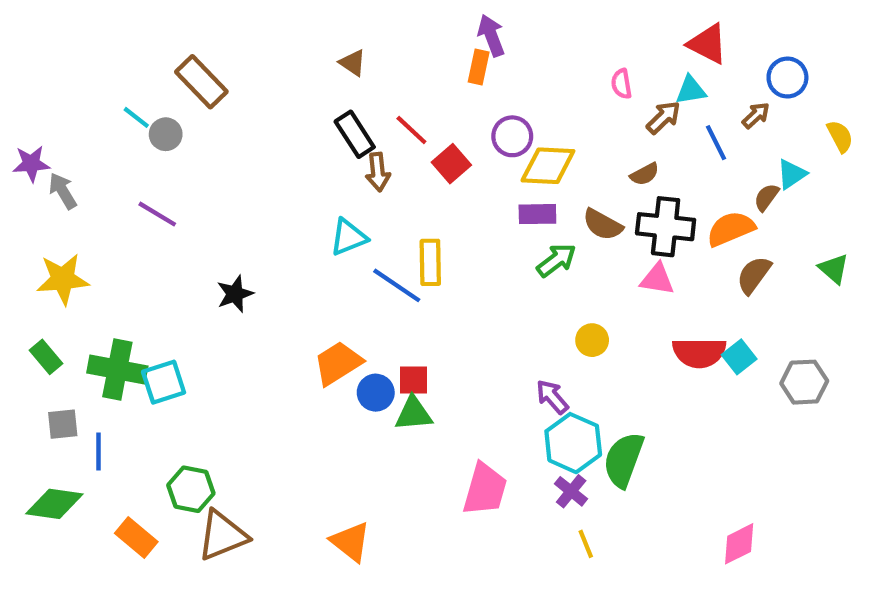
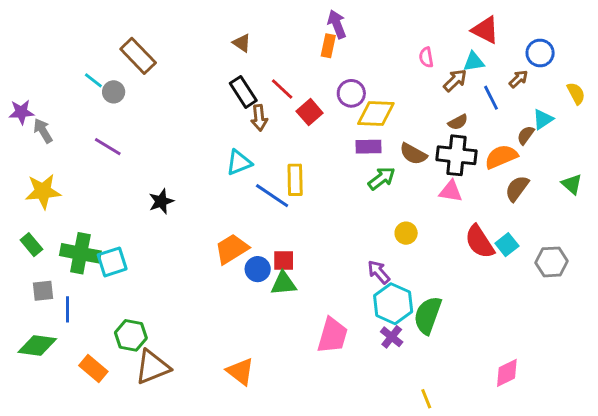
brown semicircle: (645, 174) -> (458, 122), moved
red semicircle: (699, 353) -> (480, 242), turned 57
yellow line: (586, 544) -> (426, 399), moved

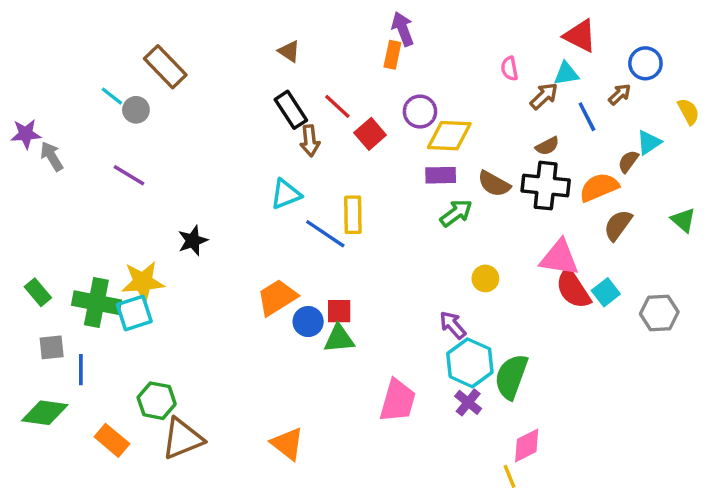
yellow star: (43, 191) -> (143, 282), moved
pink triangle: (451, 191) -> (559, 258), moved, size x1.4
pink diamond: (507, 373) -> (527, 445), moved

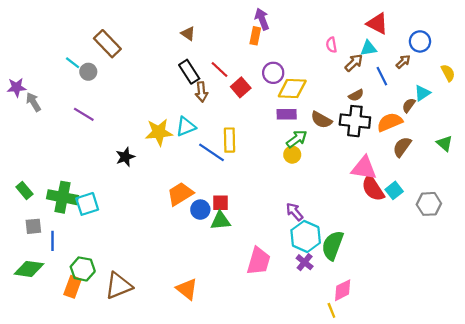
yellow circle: (485, 278) -> (292, 155), moved
yellow star: (143, 282) -> (159, 132), moved
green hexagon: (157, 401) -> (83, 269), moved
orange rectangle: (112, 440) -> (73, 287), turned 70

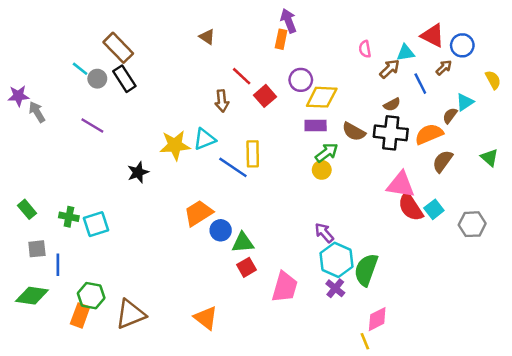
red triangle: (377, 24) -> (433, 35), moved
black rectangle: (189, 72) -> (124, 79), moved
green cross: (63, 197) -> (69, 217), size x0.6
red square: (221, 203) -> (247, 267), moved, turned -30

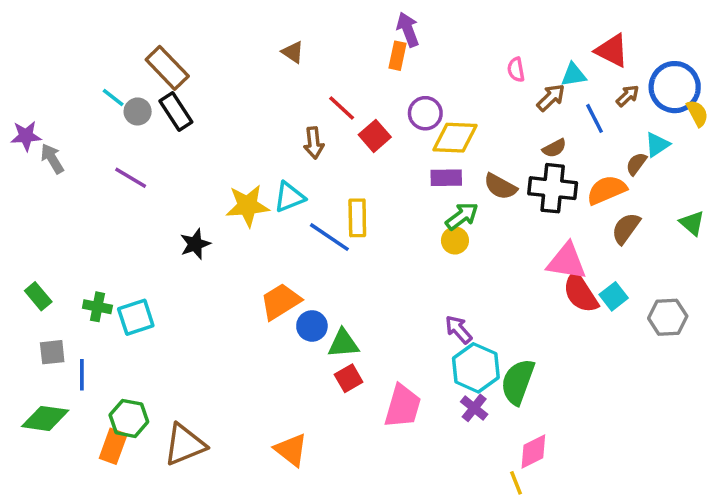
blue circle: (462, 45) -> (675, 87), moved, size x1.5

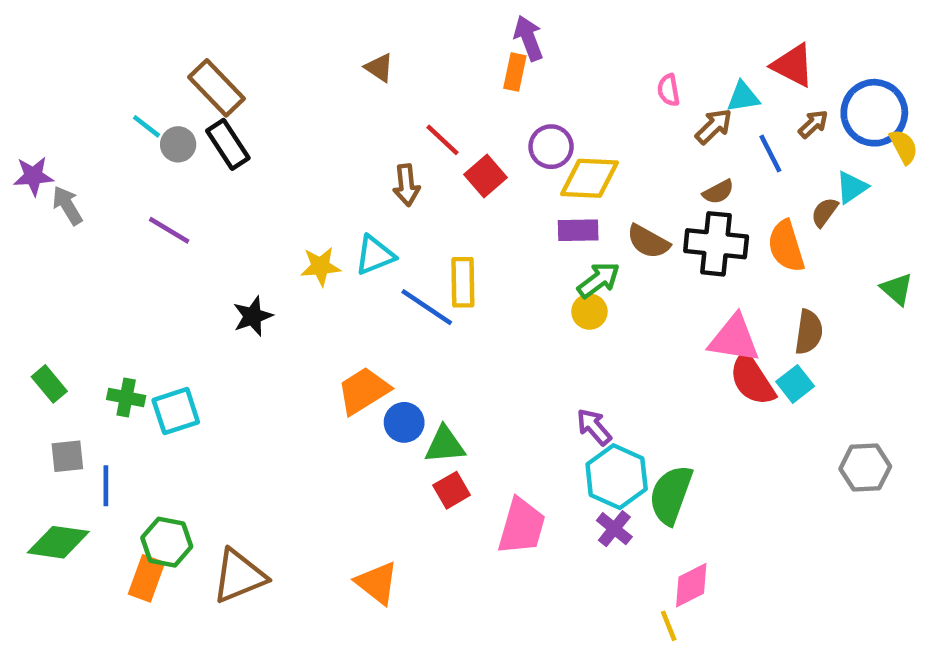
orange semicircle: (607, 190) -> (786, 246), turned -84
yellow star: (247, 206) -> (320, 266), size x0.7
brown semicircle: (626, 228) -> (809, 332), moved, turned 152
gray hexagon: (668, 317) -> (865, 468), moved

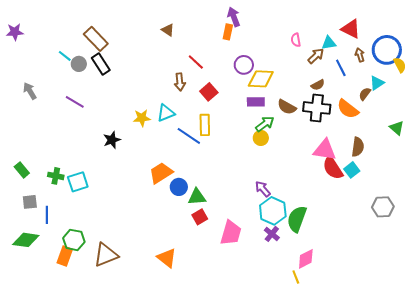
brown arrow: (813, 124) -> (360, 55), turned -64
purple star: (33, 176) -> (15, 32), moved
red square: (486, 176) -> (209, 92), moved
orange semicircle: (786, 246) -> (348, 109), turned -35

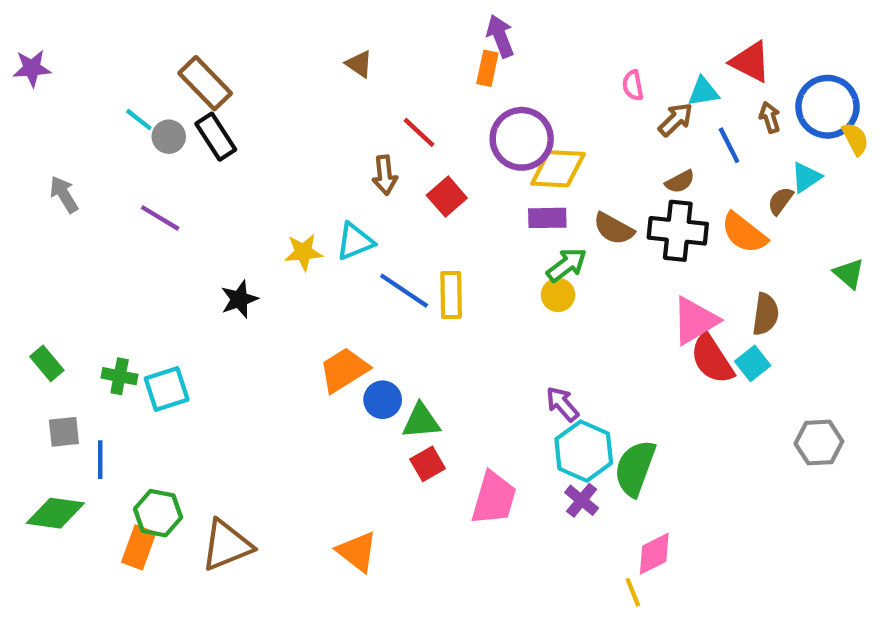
purple circle: (244, 65) -> (522, 139), size x1.5
yellow rectangle: (205, 125) -> (451, 295), moved
pink triangle: (325, 150) -> (695, 321), turned -40

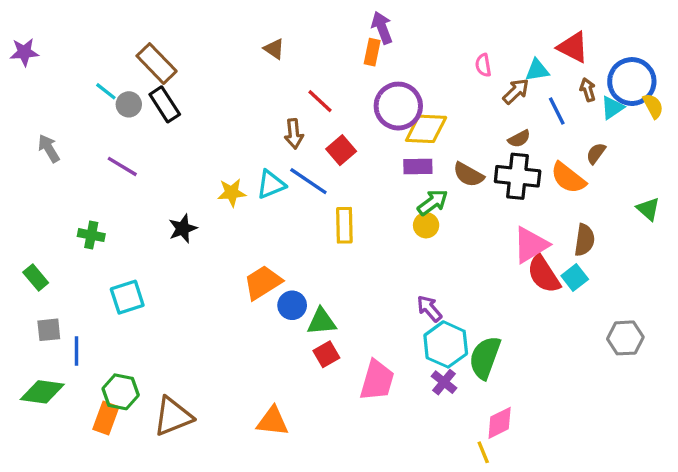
cyan triangle: (806, 177) -> (612, 108), moved
blue line: (404, 291) -> (308, 181), moved
green cross: (120, 376) -> (91, 235), moved
orange triangle: (357, 552) -> (273, 421), turned -32

